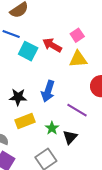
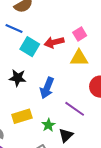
red arrow: (52, 45) -> (54, 42), turned -48
black star: (18, 97) -> (18, 78), moved

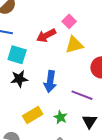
cyan square: (30, 47) -> (17, 55), moved
black triangle: (66, 135) -> (90, 121), moved

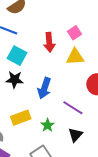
red arrow: (46, 35) -> (49, 42), turned -78

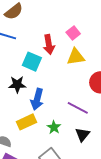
cyan square: (17, 56) -> (32, 62), moved
blue arrow: (44, 88) -> (37, 99), moved

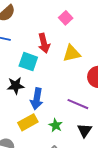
pink square: (73, 33) -> (66, 18), moved

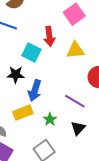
pink square: (66, 18) -> (74, 14), size x1.5

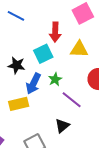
cyan square: (31, 52) -> (43, 54), moved, turned 30
green star: (50, 119) -> (55, 79), moved
black triangle: (78, 128) -> (62, 126), moved

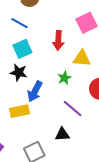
cyan square: (43, 54) -> (22, 49), moved
green star: (55, 79) -> (64, 78), moved
black triangle: (62, 126) -> (62, 134), turned 35

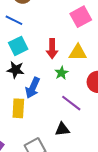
red arrow: (58, 40) -> (52, 49), moved
yellow rectangle: (19, 111) -> (18, 108), turned -72

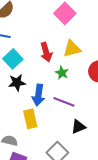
purple line: (71, 103) -> (64, 102), moved

